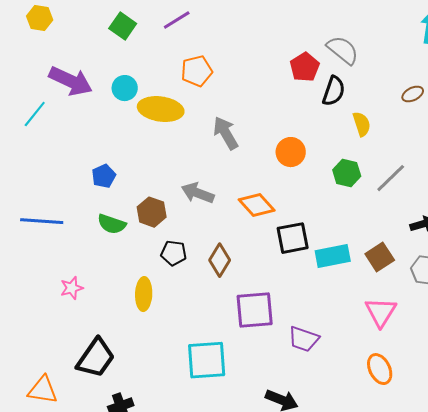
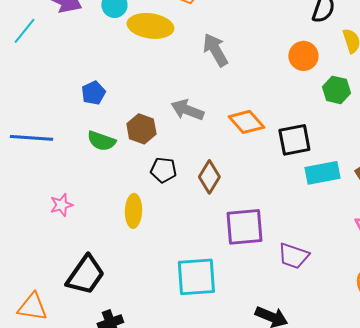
orange circle: (291, 152) -> (303, 56), moved
black square: (293, 238) -> (294, 140), moved

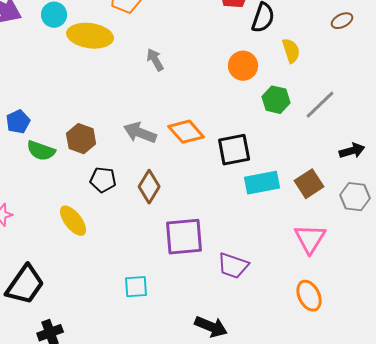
gray arrow: (215, 50) -> (155, 60), size x0.7
blue pentagon: (93, 93) -> (18, 122), moved
gray arrow: (187, 110) -> (140, 133), moved
yellow ellipse: (133, 211) -> (73, 221), turned -40
cyan square: (196, 277) -> (136, 287), size x0.6

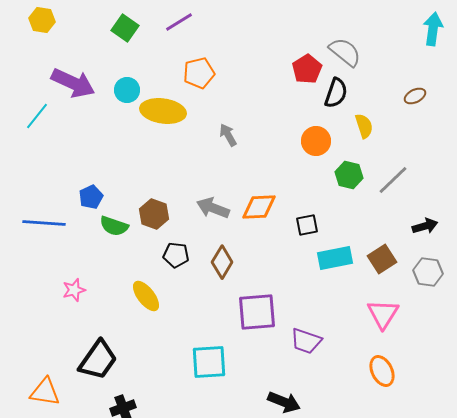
orange diamond: (186, 132) -> (259, 207), turned -51
black square: (234, 150) -> (307, 225), size x0.7
cyan square: (136, 287) -> (209, 362), size x1.5

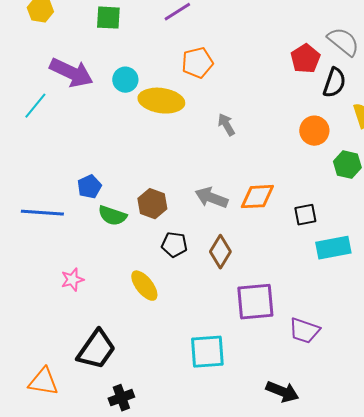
green square: (125, 28) -> (108, 18), moved, turned -32

